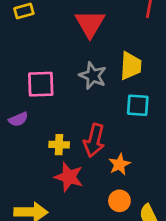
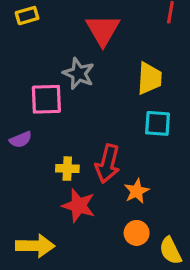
gray star: (93, 76) -> (79, 74), moved

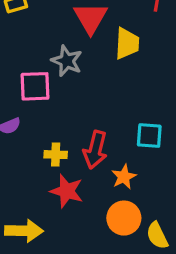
yellow trapezoid: (149, 78) -> (127, 43), moved
cyan square: (158, 123) -> (149, 136), moved
orange circle: (137, 233) -> (124, 218), size x1.4

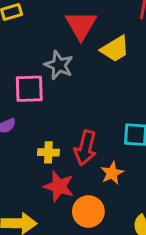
yellow trapezoid: (127, 43) -> (115, 49), turned 56
orange circle: (124, 218) -> (88, 212), moved

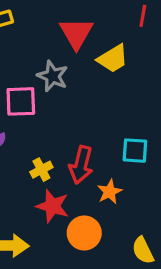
yellow cross: (48, 152) -> (41, 170), turned -30

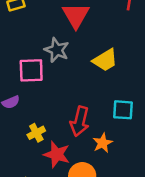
yellow trapezoid: (113, 59) -> (105, 60), moved
yellow cross: (41, 170) -> (36, 133), moved

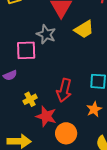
yellow trapezoid: (105, 60) -> (84, 29), moved
orange star: (103, 143) -> (94, 109), moved

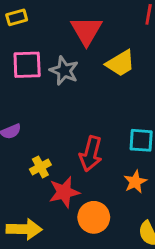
pink square: (26, 50) -> (27, 65), moved
red star: (46, 116) -> (64, 192), turned -30

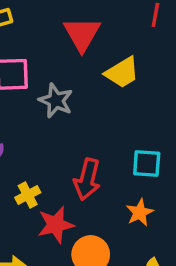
gray star: (64, 71) -> (56, 101), moved

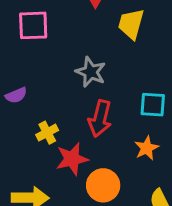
yellow trapezoid: (122, 73) -> (131, 24), turned 136
gray star: (56, 101) -> (91, 72), moved

